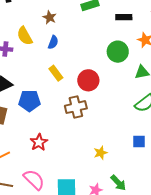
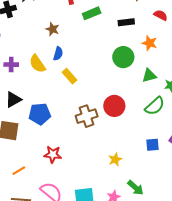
yellow semicircle: (25, 36) -> (37, 64), moved
yellow rectangle: (56, 73) -> (70, 76), moved
red circle: (88, 80) -> (114, 106), moved
red star: (39, 142) -> (53, 154), turned -30

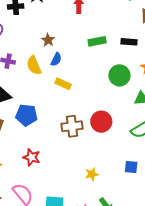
green rectangle: (92, 13) -> (97, 41), moved
brown star: (52, 29) -> (48, 40), moved
yellow rectangle: (70, 76) -> (63, 84), turned -35

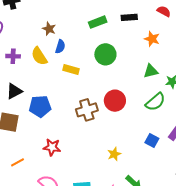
green circle: (119, 75) -> (105, 54), moved
blue square: (131, 167) -> (152, 141), turned 32

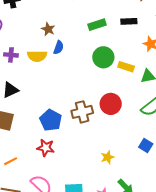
yellow semicircle: (39, 56) -> (37, 56), turned -60
yellow rectangle: (71, 69) -> (126, 67), moved
blue pentagon: (40, 106) -> (51, 120), moved, turned 30

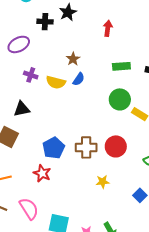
yellow star: (107, 157) -> (103, 182), moved

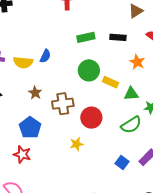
brown star: (73, 59) -> (35, 93), moved
brown cross: (86, 147) -> (63, 104), moved
yellow star: (103, 182) -> (77, 144), moved

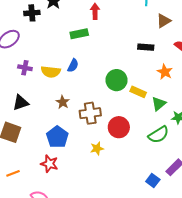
green rectangle: (86, 37) -> (79, 34), moved
green triangle: (131, 94) -> (159, 104), turned -35
yellow star: (77, 144) -> (97, 148), moved
blue square: (122, 163) -> (153, 181), moved

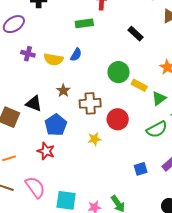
black rectangle: (146, 47) -> (136, 34), moved, turned 35
black triangle: (21, 103) -> (34, 104), moved, turned 36
blue square: (153, 181) -> (141, 169), moved, turned 32

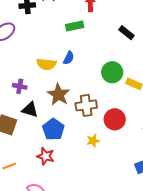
purple cross: (28, 54) -> (20, 86), moved
brown star: (63, 91) -> (58, 95), size x1.6

